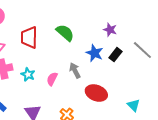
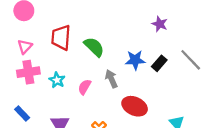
purple star: (110, 30) -> (160, 24), moved
green semicircle: (65, 33) -> (94, 47), moved
blue star: (95, 53) -> (135, 60), turned -30

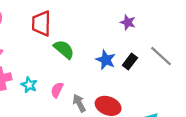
red trapezoid: (61, 38) -> (41, 23), moved
blue star: (135, 60) -> (106, 60), turned 30
gray arrow: (111, 79) -> (79, 103), moved

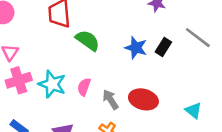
cyan star: (29, 85) -> (52, 84), size x1.5

